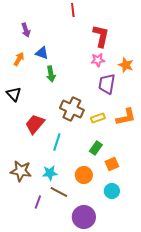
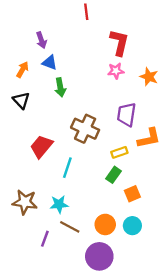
purple arrow: (26, 30) -> (41, 40), moved
purple trapezoid: (107, 84) -> (126, 115), moved
black triangle: (14, 94) -> (21, 100), moved
yellow rectangle: (98, 118) -> (119, 152), moved
orange circle: (84, 175) -> (105, 224), moved

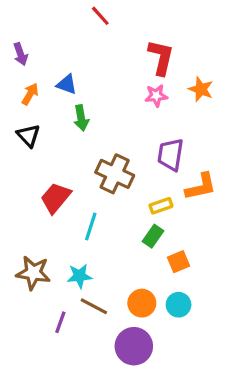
red line: (86, 12) -> (100, 16), moved, turned -35
purple arrow: (41, 40) -> (21, 54), moved
orange star: (149, 77) -> (201, 89), moved

